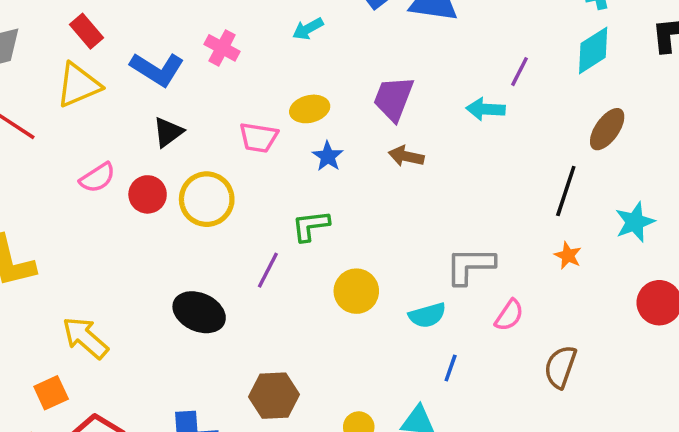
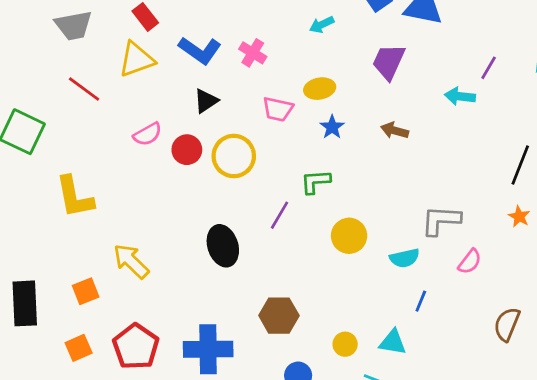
pink cross: (222, 48) -> (253, 53), moved
purple trapezoid: (393, 99) -> (389, 62), moved
black ellipse: (199, 312) -> (223, 246), turned 45
brown semicircle: (560, 367) -> (507, 324), moved
orange square: (51, 393) -> (86, 291), moved

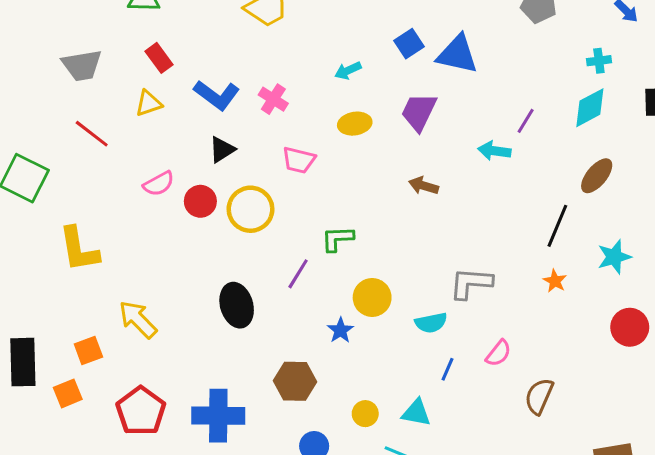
yellow triangle: (136, 59) -> (149, 103), size x0.7
yellow ellipse: (320, 89) -> (355, 124), moved
blue star: (332, 127) -> (340, 330), moved
pink semicircle: (470, 262) -> (498, 353), moved
orange square: (79, 348) -> (68, 393), moved

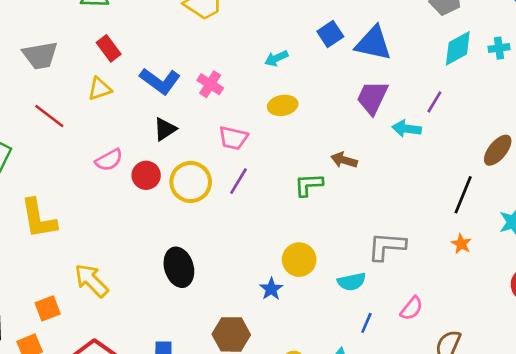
cyan diamond: (590, 108) -> (458, 48), moved
purple trapezoid: (419, 112) -> (372, 98), moved
green L-shape: (337, 239) -> (309, 185), moved
purple line: (298, 274) -> (239, 181), moved

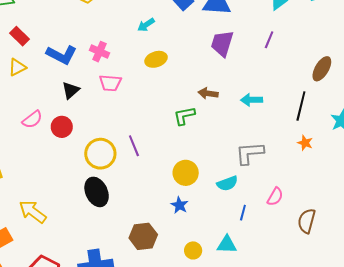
cyan arrow: (407, 129) -> (252, 100), moved
pink trapezoid: (233, 138) -> (110, 83), moved
purple line: (239, 181) -> (134, 146), moved, turned -45
yellow circle: (191, 182) -> (100, 154), moved
blue star: (271, 289) -> (179, 205), moved

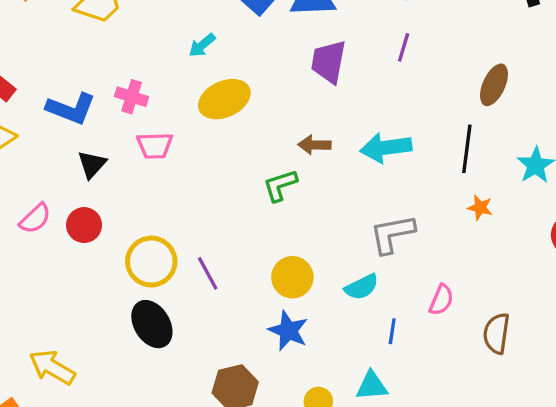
yellow ellipse: (156, 59) -> (224, 99), size x1.4
cyan arrow: (252, 100) -> (386, 148), size x1.4
purple line: (134, 146) -> (208, 273), moved
blue star: (179, 205) -> (288, 331), size x1.4

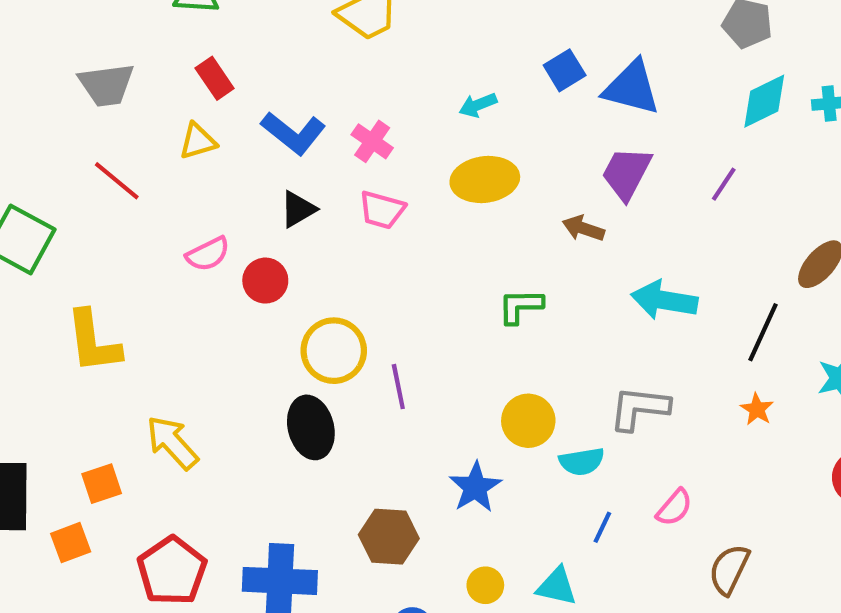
brown arrow: (315, 145) -> (583, 228), moved
yellow circle: (292, 277) -> (528, 421), moved

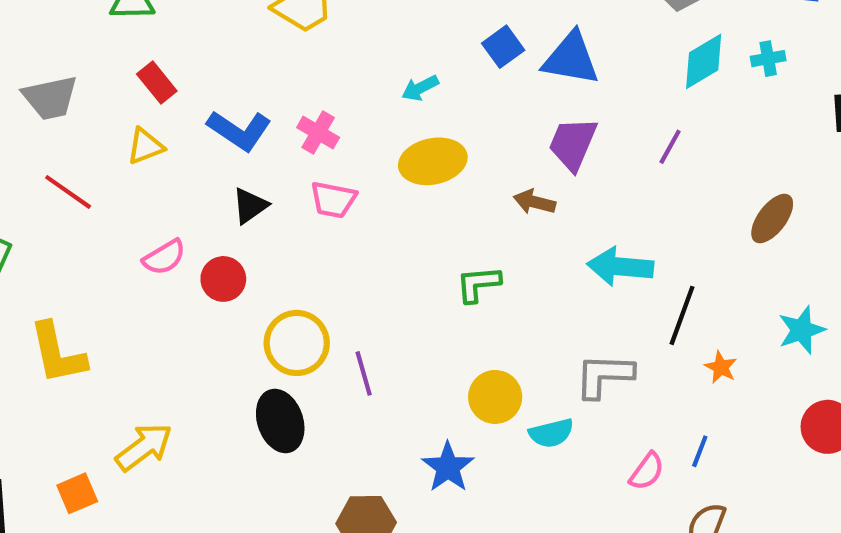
black line: (763, 332) -> (682, 315), moved
yellow arrow: (172, 443) -> (144, 447), turned 100
blue line: (602, 527) -> (700, 451), moved

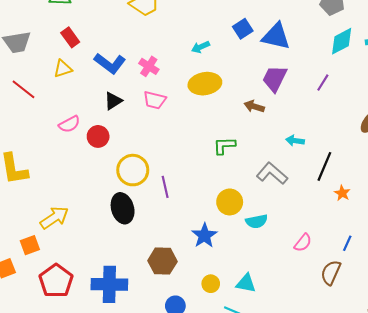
cyan arrow: (620, 267) -> (295, 141), size x0.6
gray L-shape: (604, 376) -> (272, 173), moved, turned 36
blue line: (700, 451) -> (347, 243), moved
orange square: (77, 493) -> (30, 245), moved

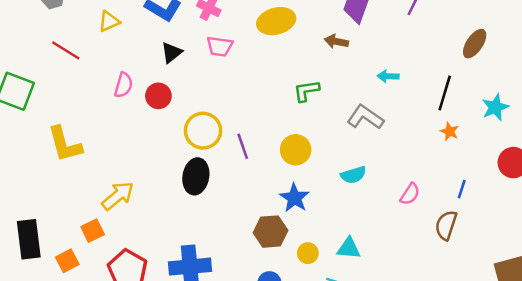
pink semicircle: (69, 124) -> (124, 85), turned -40
black line: (324, 166) -> (445, 93), moved
yellow circle: (230, 202) -> (296, 150), moved
black ellipse: (123, 208) -> (196, 176), turned 32
brown hexagon: (162, 261) -> (271, 232), moved

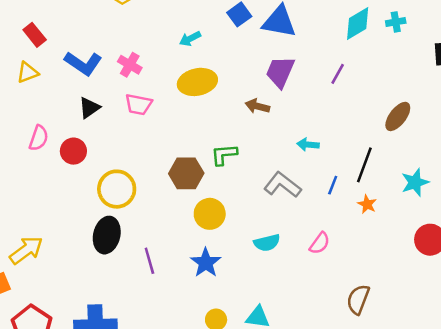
purple line: (243, 146) -> (149, 261), moved
blue line: (462, 189) -> (333, 185), moved
pink semicircle: (410, 194) -> (320, 243), moved
brown hexagon: (271, 232) -> (186, 173), moved

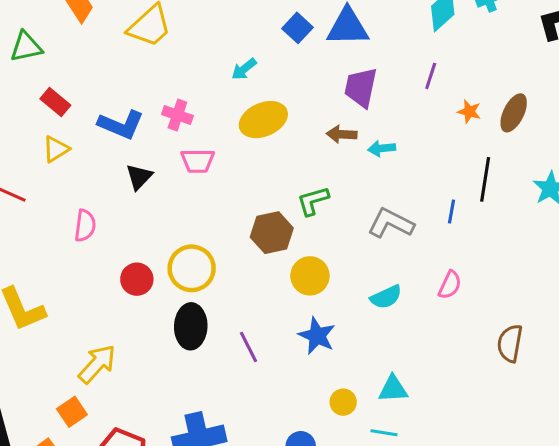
cyan arrow: (308, 145) -> (382, 148), moved
red circle: (73, 151) -> (137, 279), moved
orange star: (367, 204) -> (469, 112), moved

